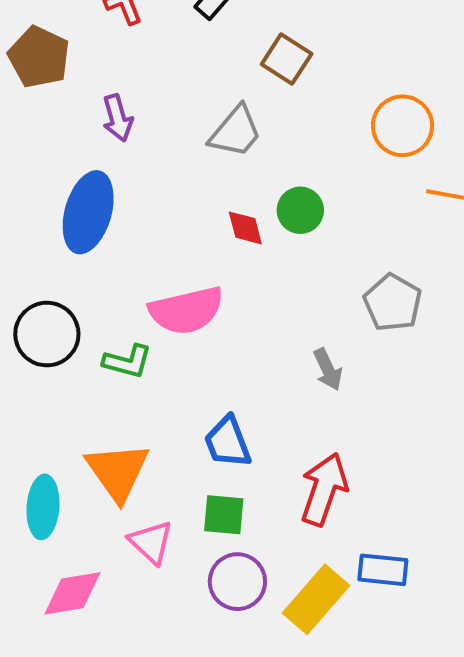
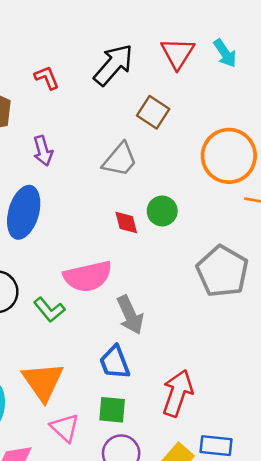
orange circle: (402, 126) -> (229, 156), size x1.4
gray pentagon: (393, 303) -> (222, 271), size x1.4
green L-shape: (127, 362) -> (49, 310), turned 36
gray arrow: (328, 369) -> (130, 315), moved, size x1.4

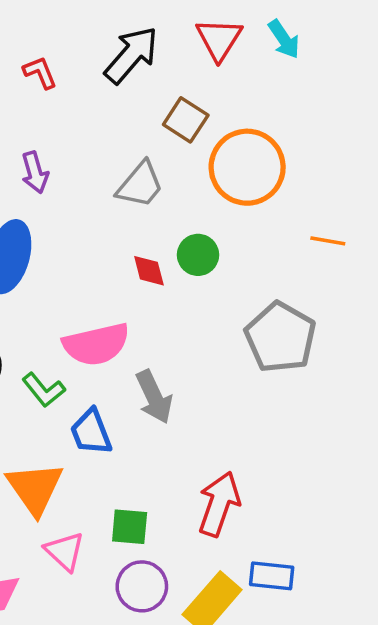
orange circle: (229, 156) -> (247, 167), moved
blue trapezoid: (115, 362) -> (91, 432), moved

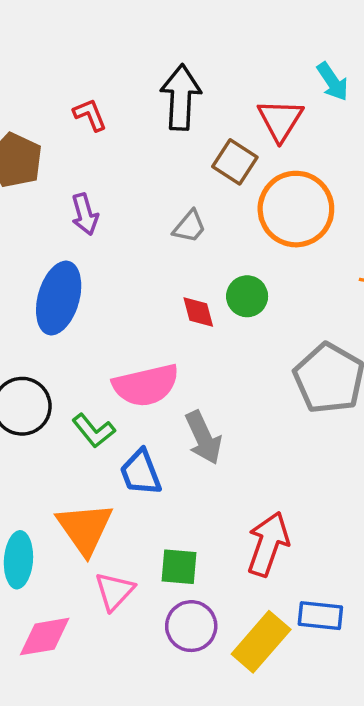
red triangle: (219, 39) -> (280, 120), moved
black arrow: (131, 55) -> (181, 97), turned -38
gray trapezoid: (140, 185) -> (189, 226), size x0.7
pink triangle: (65, 551) -> (114, 591), turned 30

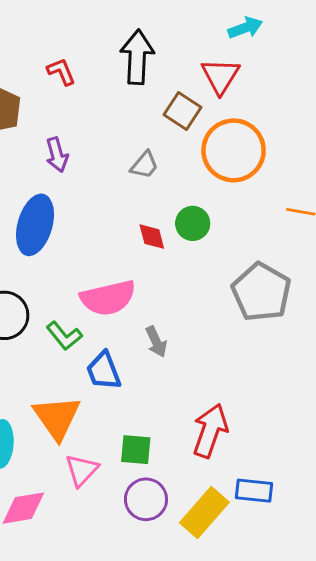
cyan arrow: (333, 82) -> (245, 28), moved, turned -76
gray arrow: (203, 438) -> (156, 342), size x0.7

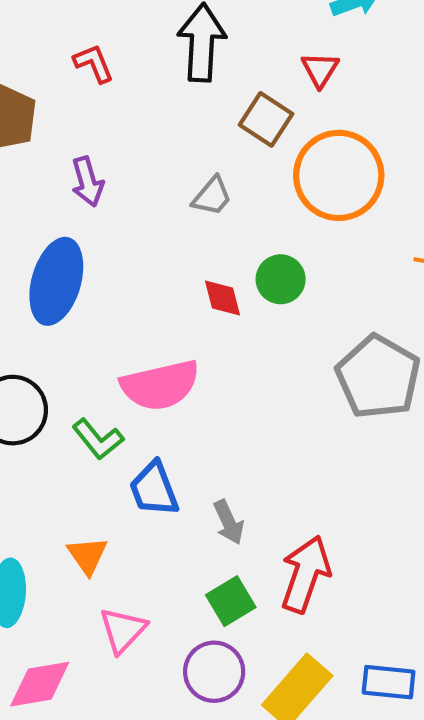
red triangle: (220, 76) -> (320, 70), size x0.7
gray arrow: (156, 342) -> (229, 522), moved
orange triangle: (57, 418) -> (87, 555), size x0.6
green square: (136, 450) -> (231, 601), moved, turned -36
blue rectangle: (254, 491) -> (389, 682), moved

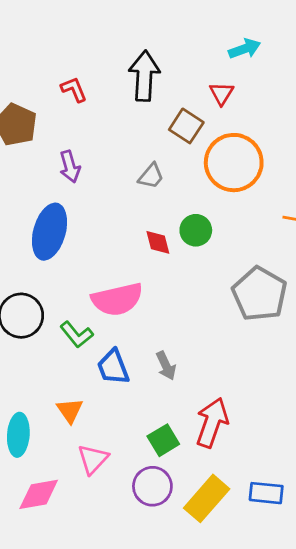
gray arrow: (229, 522) -> (166, 366), moved

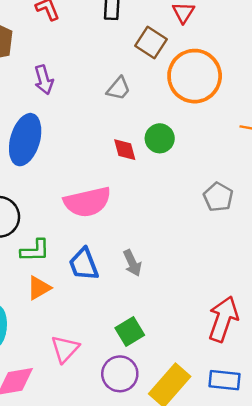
gray pentagon: (259, 294) -> (218, 197), size x0.6
green L-shape: (77, 335) -> (35, 251), moved, turned -52
orange triangle: (70, 410) -> (39, 288), moved, turned 35
red arrow: (212, 423) -> (223, 319), moved

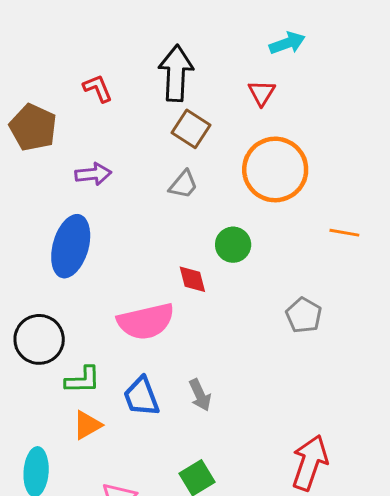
brown square: (151, 42) -> (191, 129), moved
purple arrow: (44, 80) -> (93, 174), turned -80
red diamond: (125, 150) -> (192, 279), moved

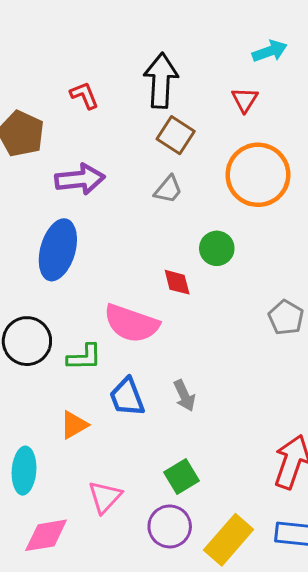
purple arrow: (93, 174) -> (80, 179), size x1.4
pink semicircle: (146, 321) -> (131, 323), turned 32
green L-shape: (83, 380) -> (84, 357), moved

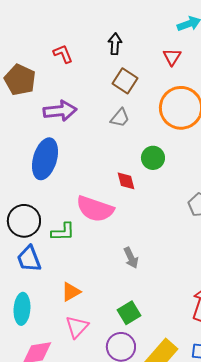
black arrow: (161, 81) -> (115, 44), size x0.6
blue trapezoid: (127, 397) -> (29, 259), moved
orange triangle: (74, 425) -> (71, 292), moved

